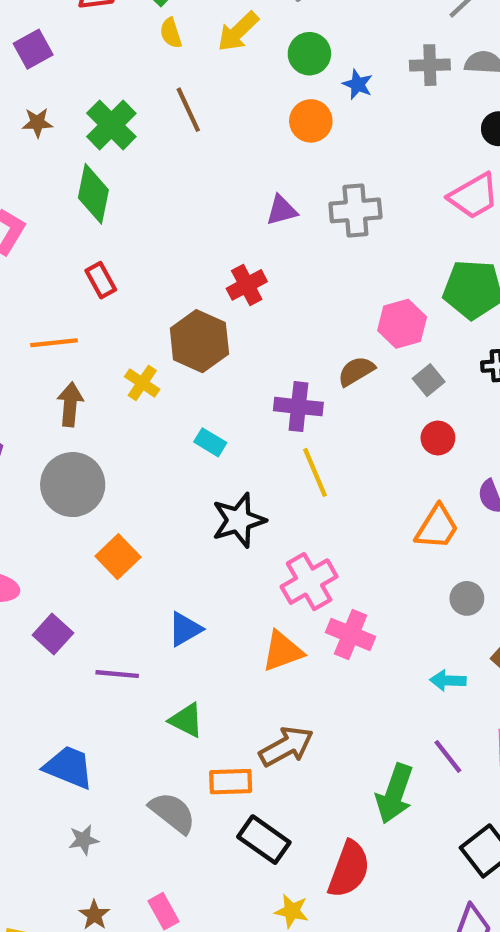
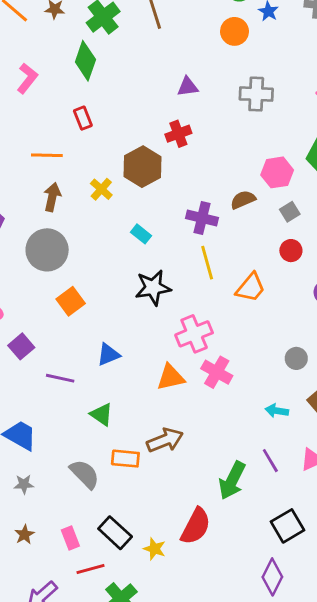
purple triangle: (282, 210) -> (188, 87), moved
orange trapezoid: (437, 527) -> (251, 288), moved
black rectangle: (264, 840) -> (115, 533), moved

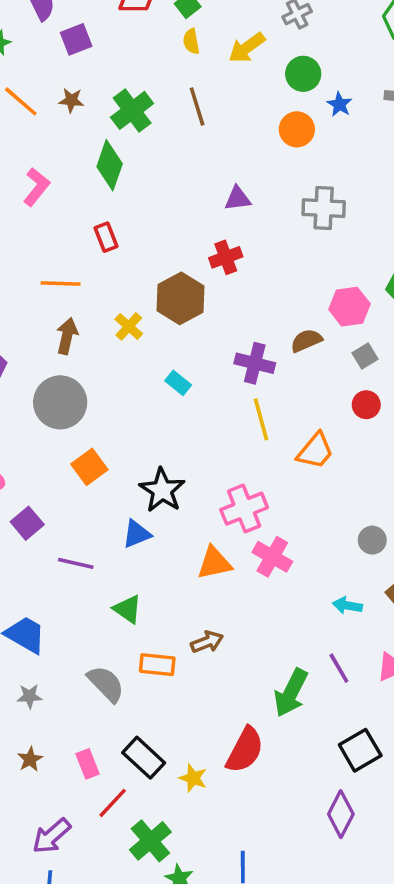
black star: (153, 288) -> (162, 490), moved, turned -30
brown arrow: (165, 440) -> (207, 642), size x0.7
red line: (90, 569) -> (113, 803), turned -32

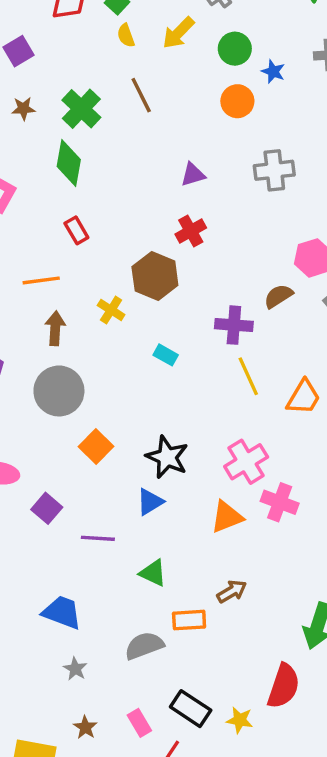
gray semicircle: (106, 684) -> (144, 646), turned -57
gray star: (30, 696) -> (75, 669), turned -30

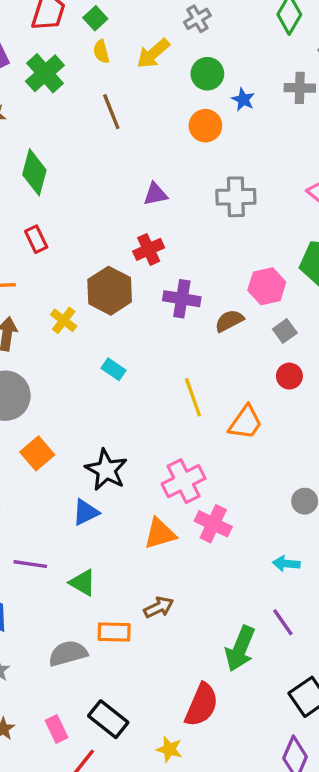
green cross: (81, 109) -> (45, 73), moved
purple cross: (234, 325) -> (182, 299), moved
purple line: (98, 538) -> (30, 564), moved
yellow star: (240, 720) -> (169, 749), moved

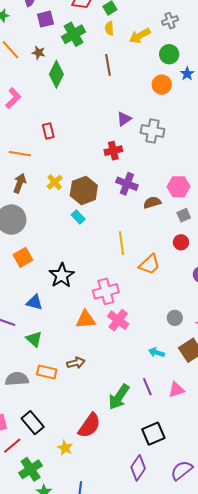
green diamond: (34, 172) -> (56, 74), moved
purple triangle: (155, 194) -> (124, 119), turned -35
gray cross: (236, 197) -> (153, 131), moved
brown hexagon: (110, 291) -> (84, 190), moved
blue triangle: (86, 512) -> (34, 302), moved, turned 30

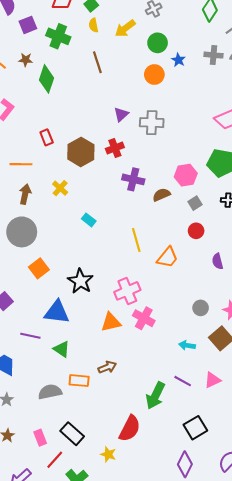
green cross: (74, 34) -> (58, 36), turned -30
brown hexagon: (84, 190) -> (81, 152), moved
blue triangle: (34, 302) -> (57, 312), size x1.5
purple line: (147, 387) -> (183, 381), turned -30

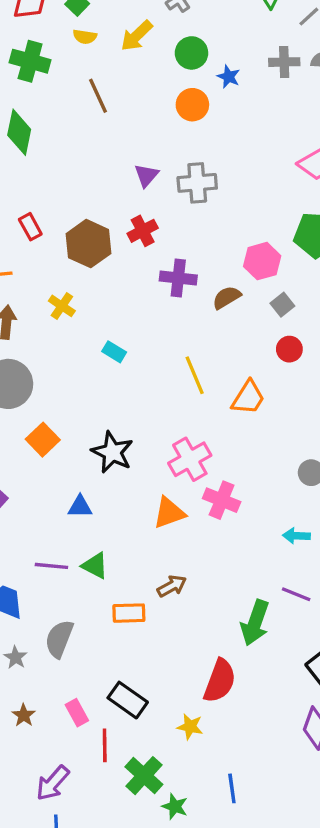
yellow semicircle: (94, 25) -> (85, 37), turned -64
blue triangle: (57, 312) -> (80, 507), size x0.6
purple line: (30, 336) -> (51, 566), moved
gray semicircle: (50, 392) -> (59, 639), moved, turned -50
red line: (55, 460) -> (105, 745), turned -36

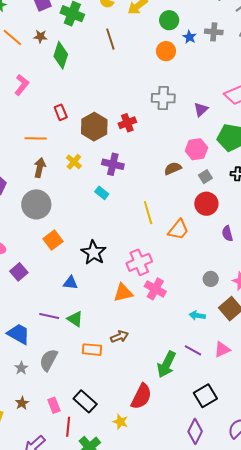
gray cross: (284, 62) -> (214, 32), moved
purple triangle: (146, 175) -> (201, 109), moved
purple cross: (178, 278) -> (113, 164), moved
red circle: (289, 349) -> (206, 204), size x1.5

